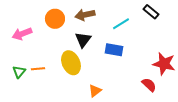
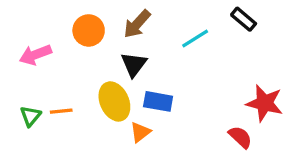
brown arrow: (85, 15) -> (137, 24), turned -36
blue rectangle: (114, 50) -> (158, 101), moved
orange triangle: (95, 91) -> (140, 132), moved

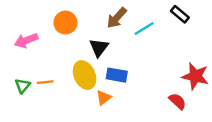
brown arrow: (137, 24) -> (117, 18), moved

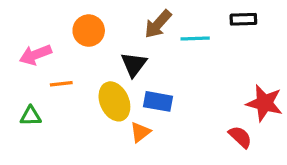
black rectangle: (180, 14) -> (243, 19), turned -42
cyan line: (144, 29) -> (195, 39), turned 30
orange line: (45, 82) -> (61, 84), moved
green triangle: (23, 86) -> (31, 116), turned 49

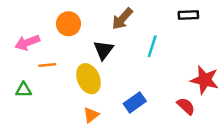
cyan line: (195, 39) -> (152, 46), moved, turned -70
blue rectangle: (158, 101) -> (135, 102), moved, turned -45
orange triangle: (140, 132) -> (91, 115), moved

